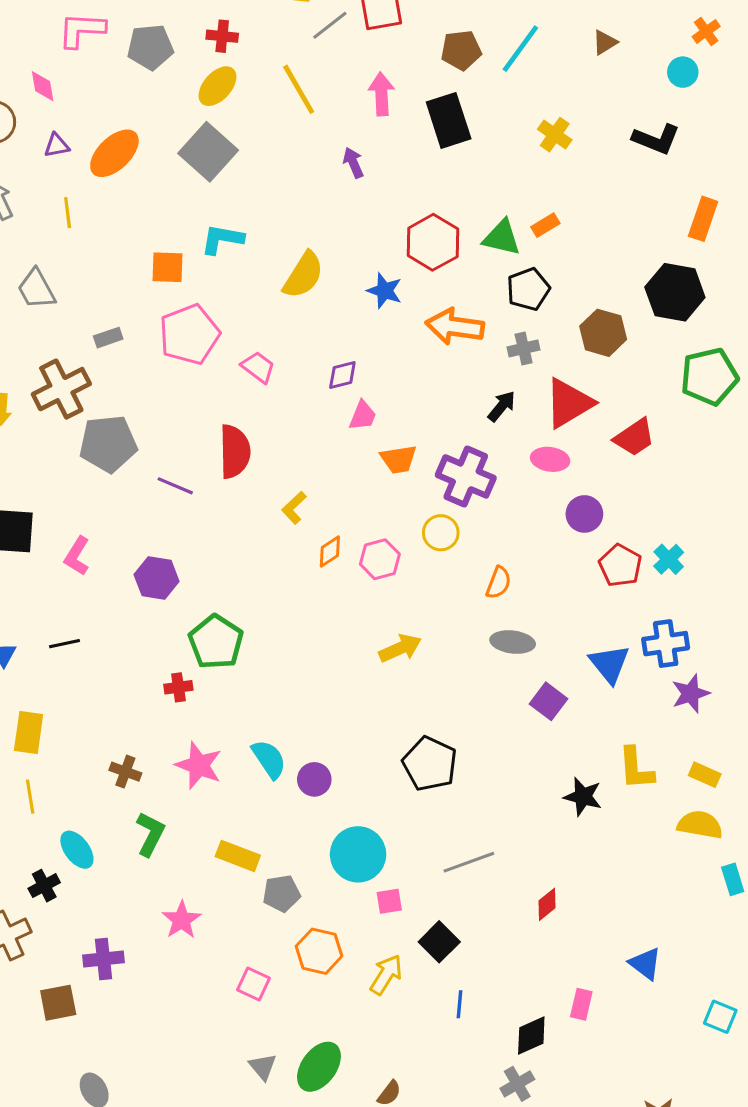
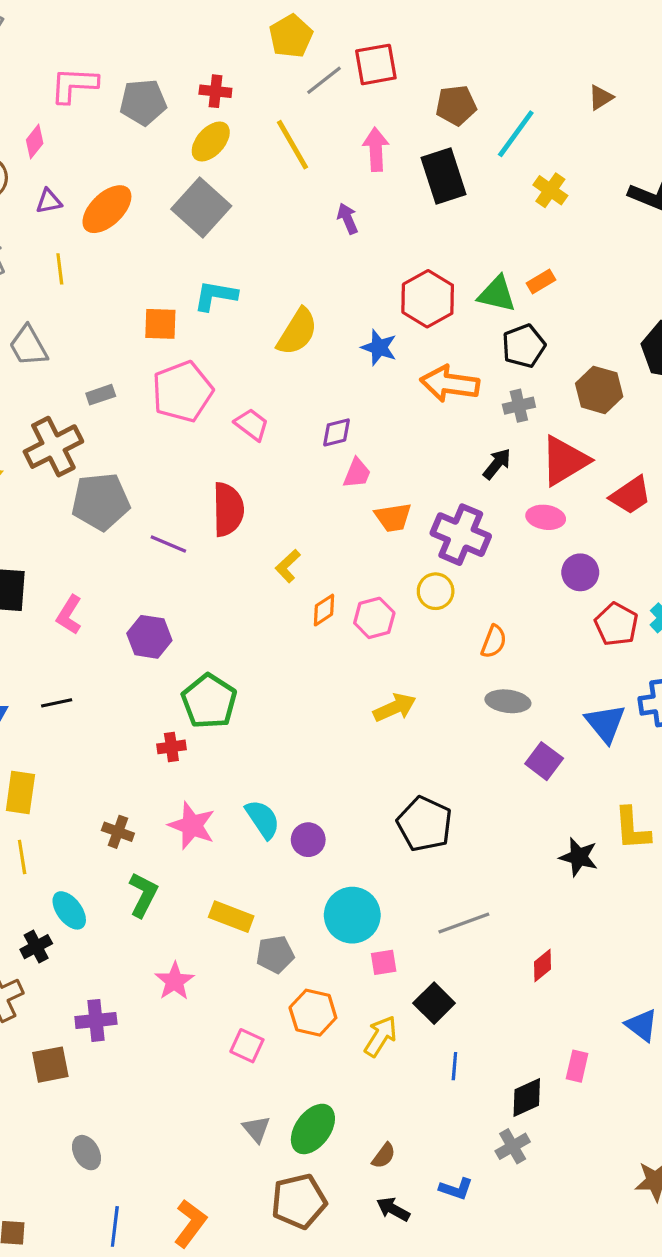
cyan line: (520, 49) -> (516, 134), moved
pink diamond: (43, 86) -> (35, 142), turned 48

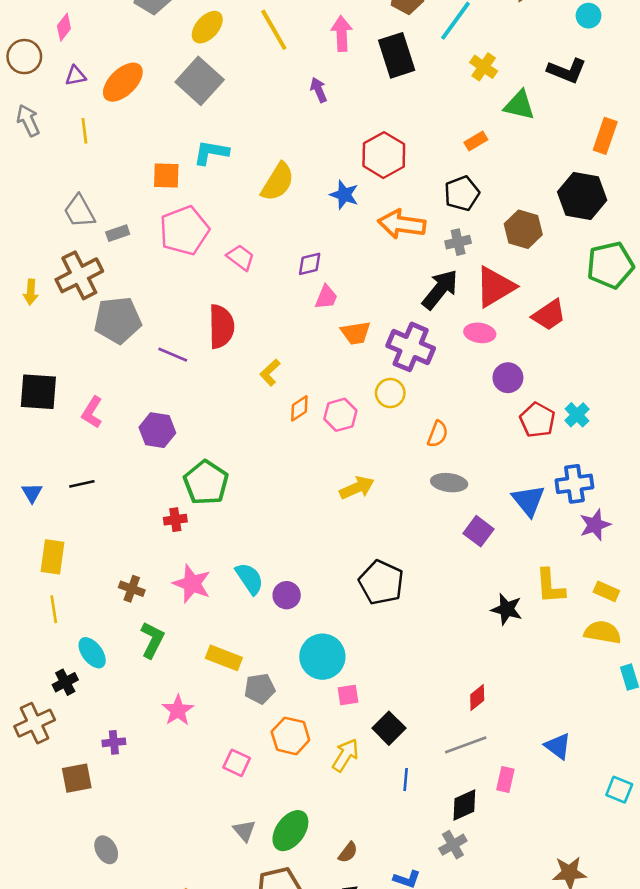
green triangle: (497, 294) -> (519, 105), moved
gray trapezoid: (28, 346) -> (79, 211), moved
black arrow: (497, 464) -> (440, 289), size x1.6
gray line: (464, 923) -> (466, 745), moved
purple cross: (96, 1020) -> (114, 742), size x0.7

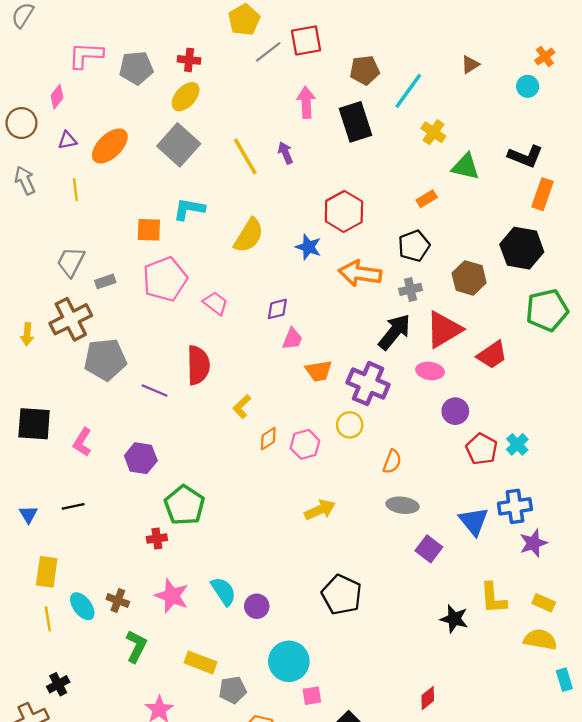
yellow line: (274, 30) -> (245, 156), moved
black L-shape: (567, 71) -> (525, 156), moved
gray trapezoid: (79, 211) -> (71, 262), turned 56
cyan ellipse: (92, 653) -> (82, 606), moved

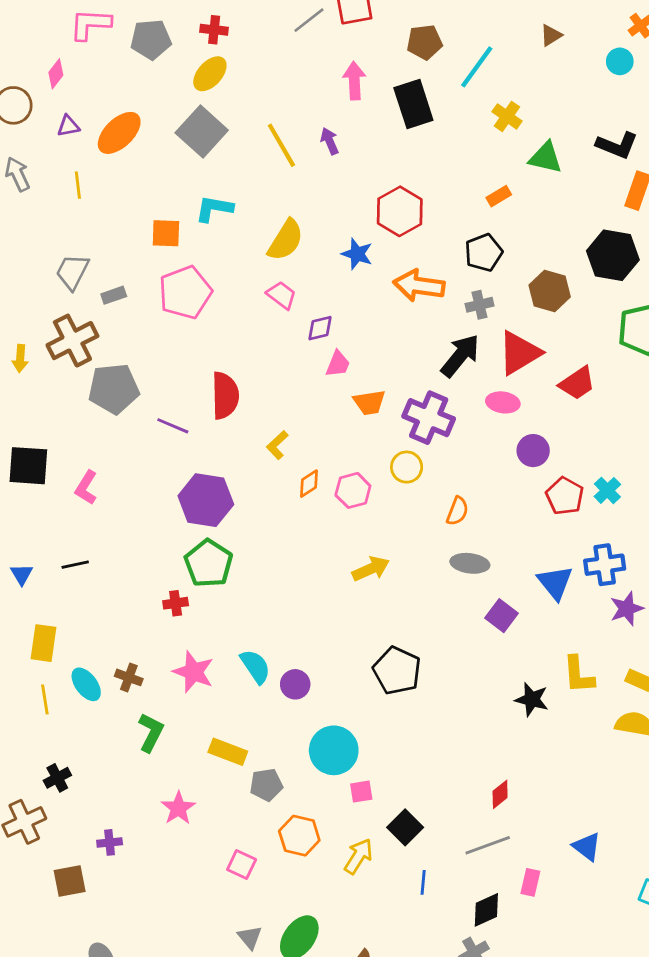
pink trapezoid: (215, 303) -> (281, 295), moved
purple hexagon: (141, 458) -> (206, 500), moved, size x1.4

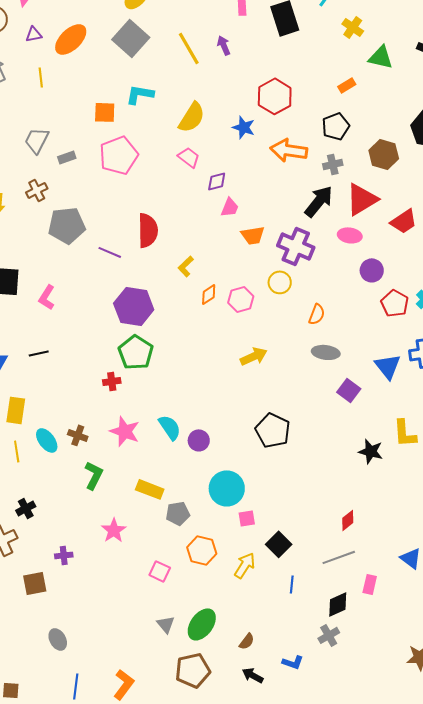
brown cross: (72, 341) -> (37, 190), size x0.6

